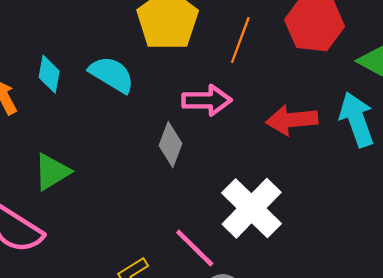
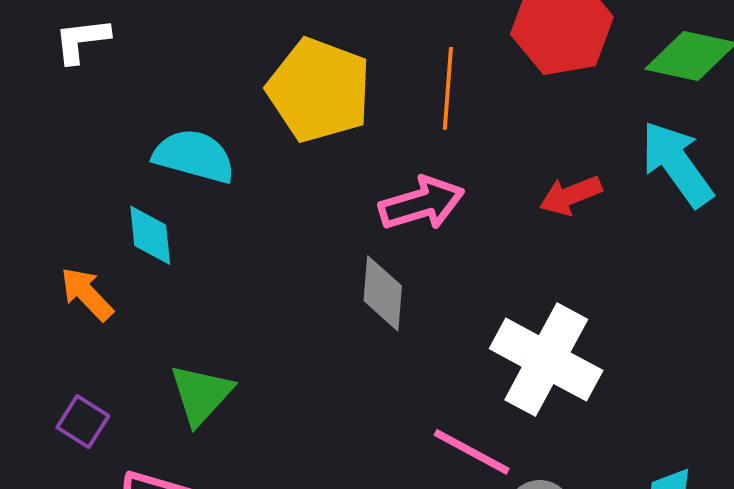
cyan semicircle: (112, 74) -> (194, 156), moved
red arrow: (292, 120) -> (571, 195), size x0.7

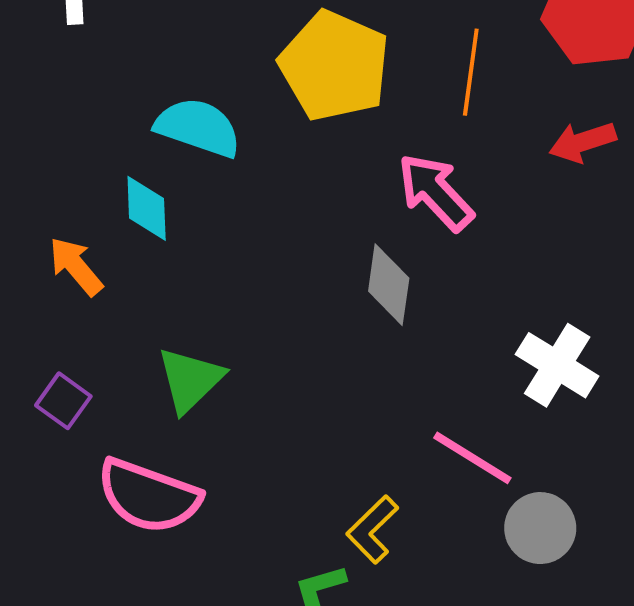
red arrow: (571, 195) -> (583, 142), moved
pink arrow: (422, 203) -> (436, 192), turned -120
white cross: (546, 360) -> (557, 365), size x0.7

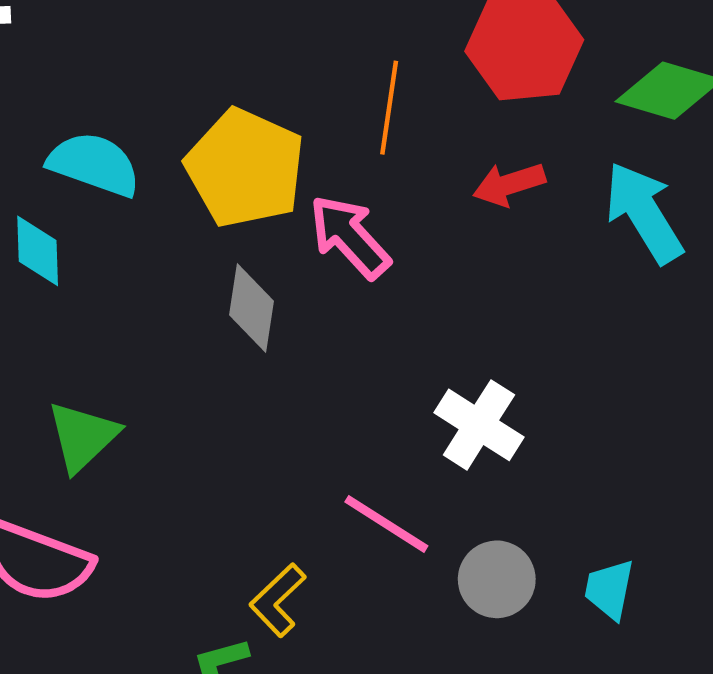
yellow pentagon: (335, 66) -> (245, 168), moved
gray diamond: (389, 285) -> (252, 308), moved
gray circle: (540, 528) -> (497, 579), moved

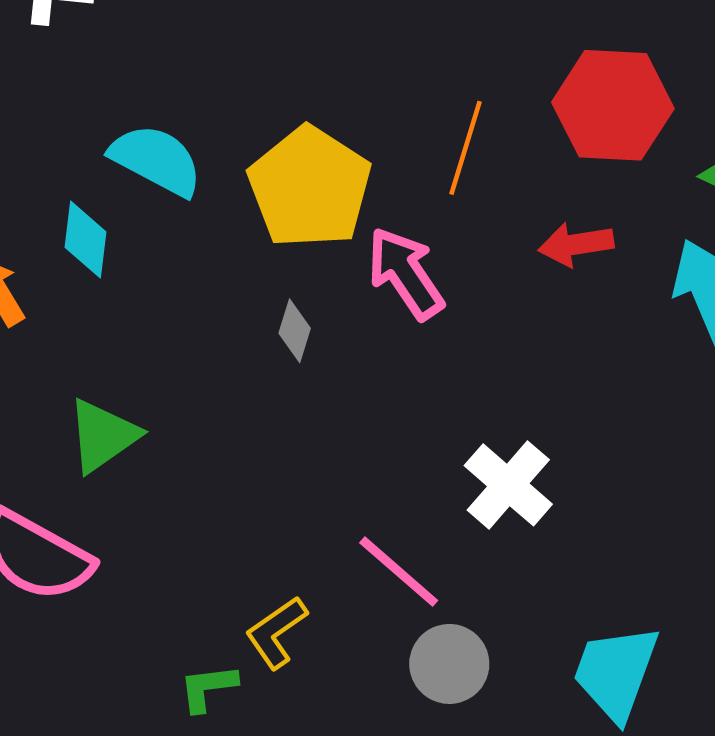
gray diamond: (252, 308) -> (295, 331), size x0.7
gray circle: (497, 579) -> (449, 664), moved
cyan trapezoid: (609, 589) -> (616, 673), size x1.6

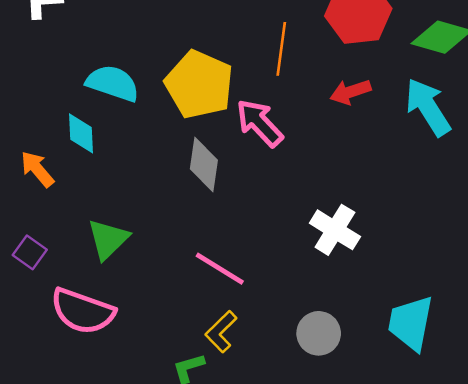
gray diamond: (295, 331) -> (204, 165), size x1.6
pink line: (399, 572) -> (220, 269), moved

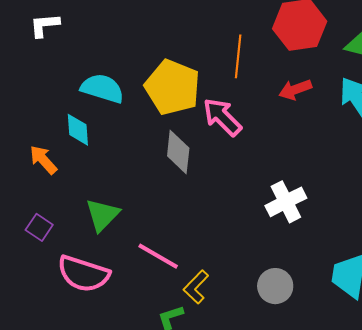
white cross: (335, 230) -> (286, 202), turned 33
pink line: (220, 269) -> (158, 256), moved

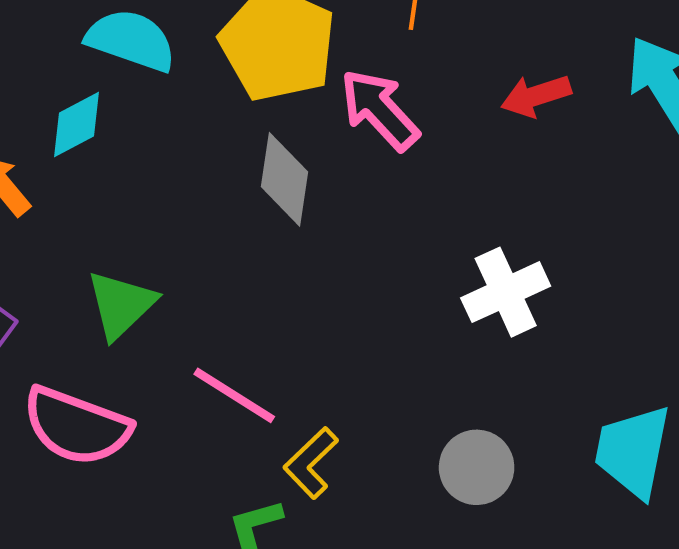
red arrow: (295, 90) -> (536, 96), moved
cyan diamond: (78, 130) -> (77, 125), turned 64

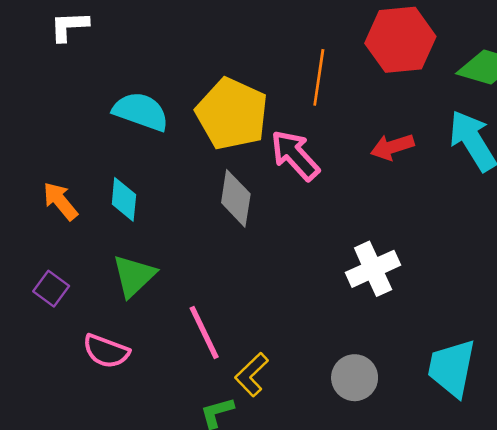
cyan diamond: (77, 125) -> (124, 199), moved, turned -57
pink line: (234, 395) -> (204, 332), turned 32
pink semicircle: (77, 426) -> (106, 351), size x0.7

